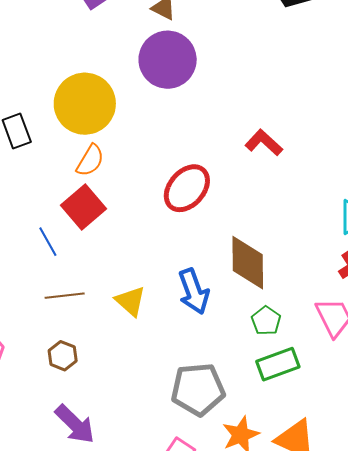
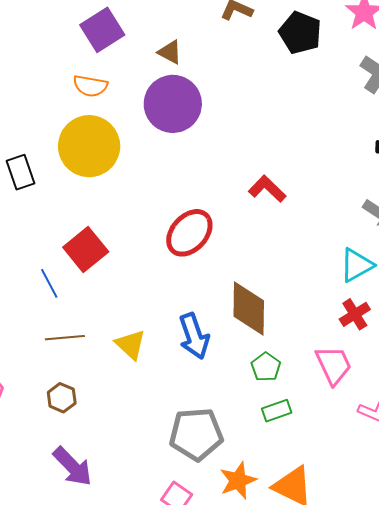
orange semicircle: (90, 160) -> (90, 86), moved, turned 68
green rectangle: (278, 364) -> (277, 411), size x0.7

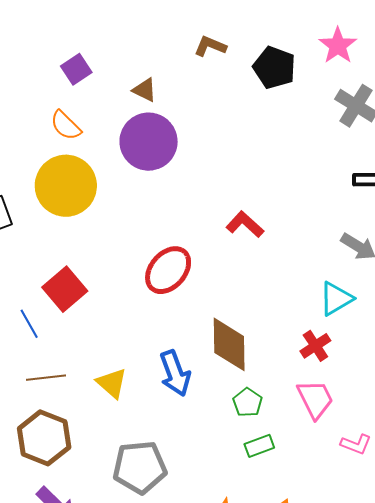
purple square: (102, 30) -> (76, 69), size x0.7
orange semicircle: (90, 86) -> (66, 125), turned 36
red cross: (355, 314) -> (315, 346), moved
brown hexagon: (62, 398) -> (44, 438), size x1.8
gray pentagon: (196, 434) -> (140, 467), moved

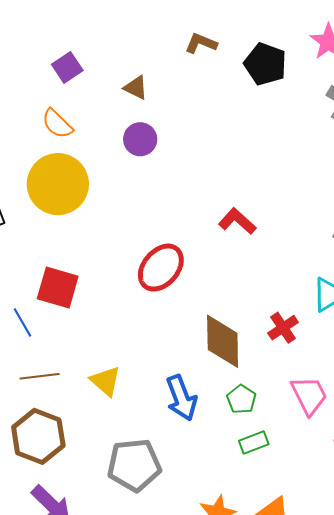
purple circle: (149, 142) -> (140, 139), size x0.6
red square: (65, 289) -> (58, 287), turned -33
red cross: (315, 346) -> (283, 328), moved
blue arrow: (175, 373) -> (181, 398), moved

